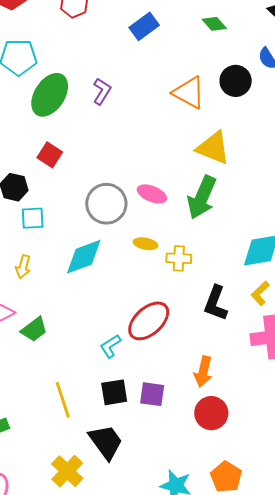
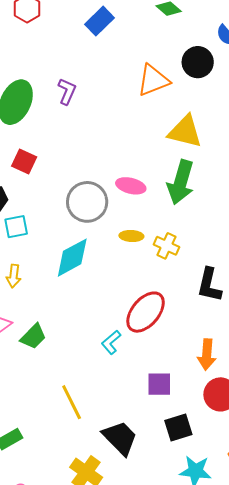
orange triangle: (189, 93) -> (153, 80), turned -42
yellow cross: (179, 258) -> (167, 246), turned 30
black square: (114, 392) -> (178, 427), moved

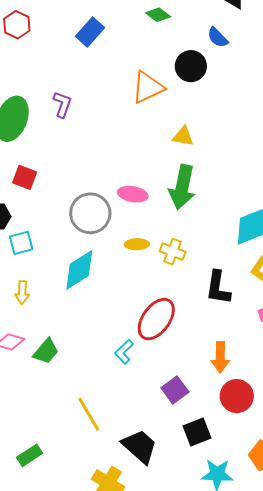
yellow triangle: (185, 132) -> (183, 136), size x0.6
purple square: (159, 384) -> (175, 390), turned -32

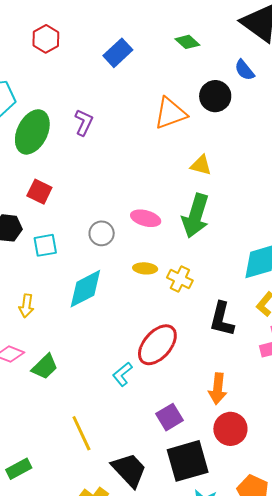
gray circle: (90, 213) -> (102, 233), size x0.6
cyan square: (21, 243) -> (45, 245), moved
black square: (197, 432) -> (188, 461), size x1.5

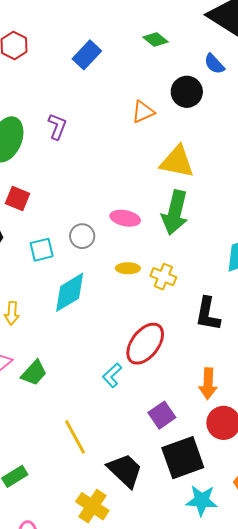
orange triangle: (170, 113) -> (143, 112), size x0.7
yellow triangle: (201, 165) -> (177, 162), size x1.6
cyan square: (45, 245) -> (42, 250), moved

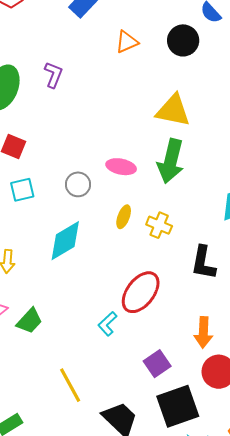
orange triangle: (143, 112) -> (127, 42), moved
cyan square: (42, 250) -> (22, 190), moved
yellow ellipse: (128, 268) -> (124, 217), turned -70

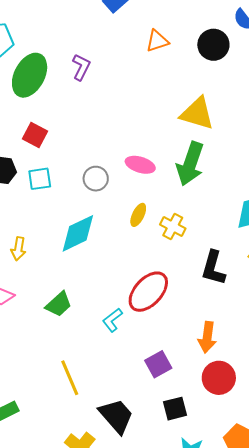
green trapezoid: (29, 321) -> (59, 304), moved
black square: (178, 406) -> (175, 409), size x0.6

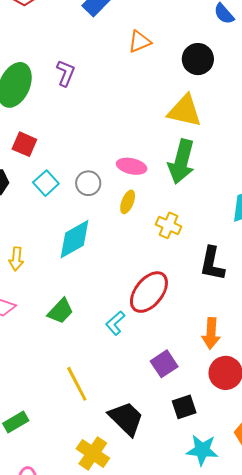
black circle: (213, 45) -> (198, 59), moved
cyan square: (40, 179) -> (46, 183), moved, turned -30
yellow ellipse: (138, 215) -> (128, 202), moved

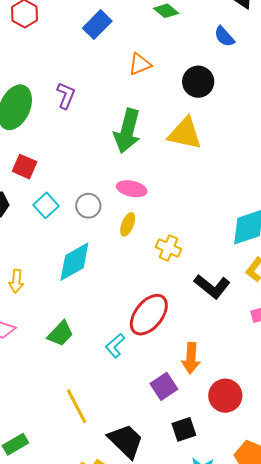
green arrow: (181, 162) -> (127, 131), moved
black L-shape: (212, 264) -> (212, 286), turned -63
orange arrow: (211, 333) -> (191, 358), moved

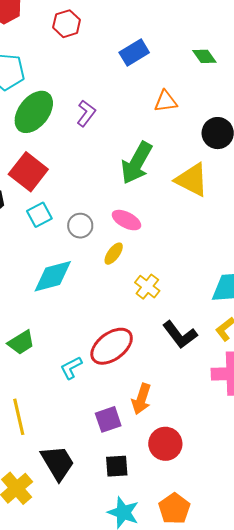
red square: (25, 167) -> (28, 172), size x1.5

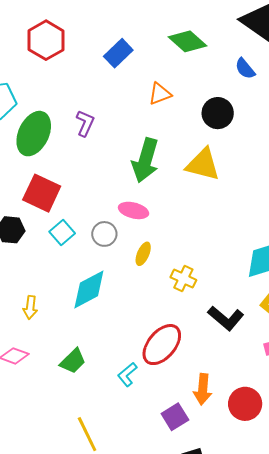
red hexagon: (67, 24) -> (46, 40), size x1.4
green diamond: (204, 56) -> (188, 41), size x1.5
pink ellipse: (126, 220) -> (134, 210), moved
red circle: (165, 444) -> (245, 404), moved

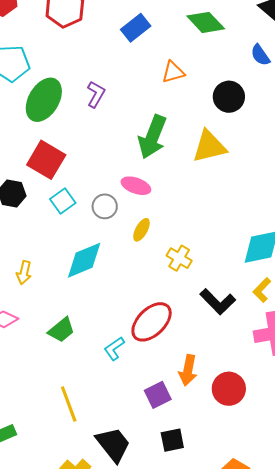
yellow triangle: (203, 164) -> (209, 146), turned -33

